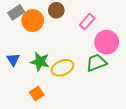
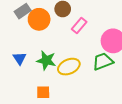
pink rectangle: (87, 22) -> (79, 25), moved
orange square: (37, 93) -> (43, 92), turned 32

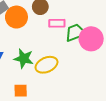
pink rectangle: (79, 25) -> (57, 23), turned 49
green trapezoid: (103, 61) -> (76, 33), moved

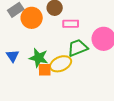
green trapezoid: (76, 33) -> (78, 48), moved
orange square: (21, 91) -> (45, 70), moved

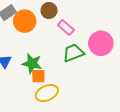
pink rectangle: (71, 24) -> (66, 27), turned 42
yellow ellipse: (61, 64) -> (47, 93), moved

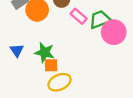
green trapezoid: (73, 53) -> (100, 19), moved

